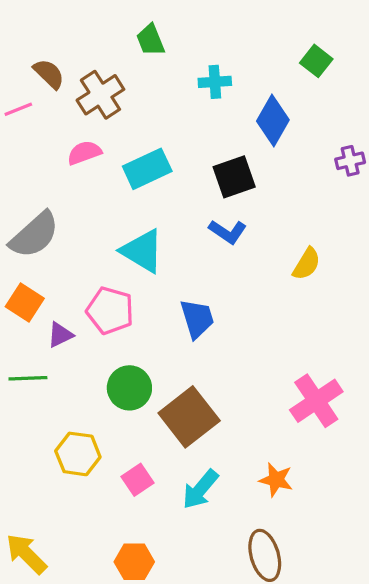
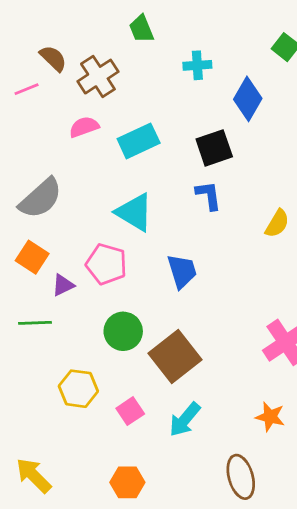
blue L-shape: (228, 232) -> (209, 195), turned -132
orange star: (276, 480) -> (270, 417), moved

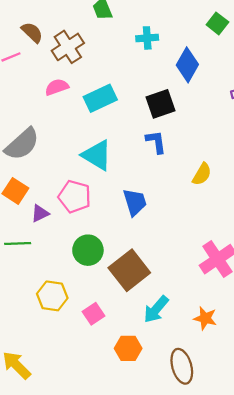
yellow semicircle: (277, 223) -> (202, 174), moved
cyan arrow: (185, 419) -> (156, 309), moved
orange hexagon: (127, 482) -> (128, 348), moved

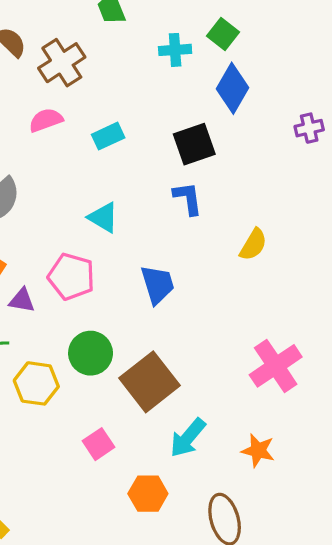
green square: (217, 23) -> (223, 34), moved
cyan rectangle: (100, 98) -> (108, 136), size x0.7
cyan triangle: (97, 155) -> (103, 217), size x0.7
purple triangle: (40, 213) -> (22, 300), turned 36
yellow hexagon: (52, 296) -> (36, 383), moved

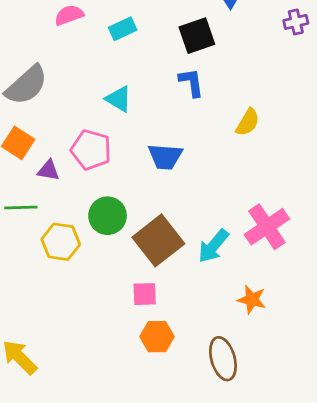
blue trapezoid: (158, 285) -> (165, 157), turned 111
cyan arrow: (188, 438) -> (213, 246), moved
pink square: (98, 444) -> (145, 294), moved, turned 32

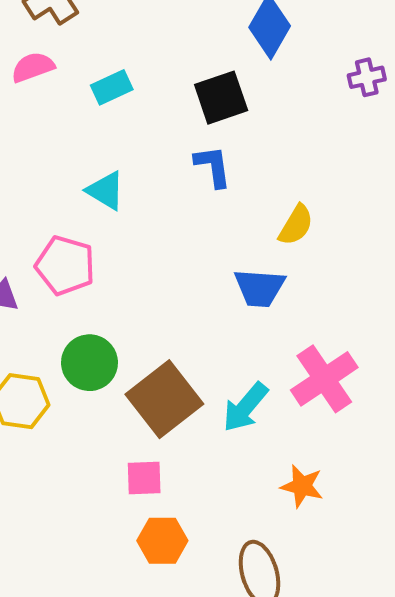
blue trapezoid: (165, 157) -> (259, 288), moved

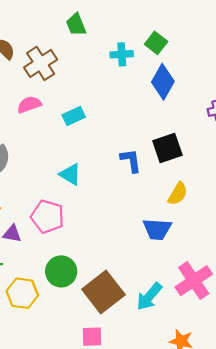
black square: (221, 98) -> (167, 148), moved

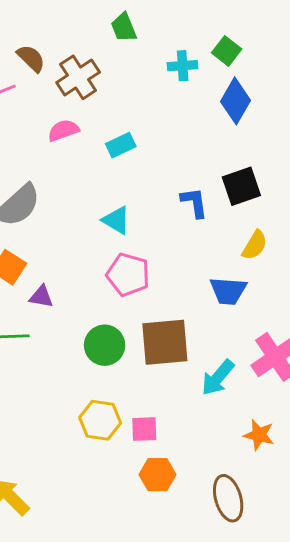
pink pentagon: (47, 217) -> (128, 275), moved
brown square: (103, 292) -> (165, 342), moved, turned 33
yellow hexagon: (22, 293) -> (100, 420), moved

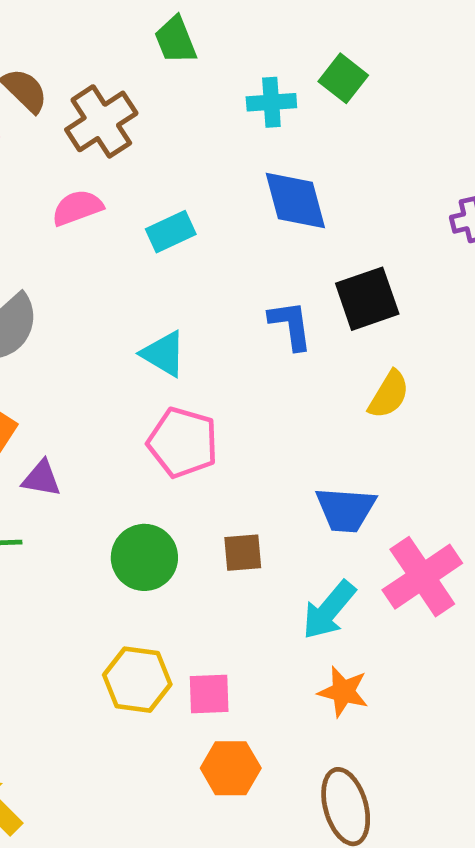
blue diamond: (235, 101) -> (295, 200), moved, turned -45
blue trapezoid: (228, 291) -> (346, 510), moved
brown square: (165, 342) -> (243, 553), size x0.5
orange star: (259, 435) -> (343, 692), moved

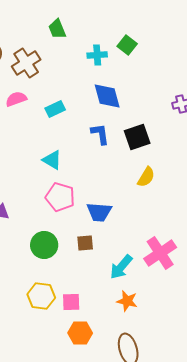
blue L-shape: (291, 325) -> (100, 134), moved
blue trapezoid: (346, 510) -> (99, 212), moved

